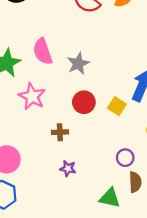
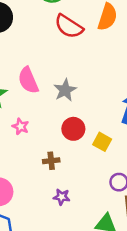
pink star: (32, 96) -> (21, 126), size x0.6
yellow square: (117, 106) -> (102, 142), moved

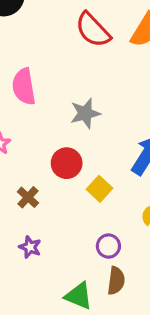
gray star: (65, 90) -> (85, 113), moved
brown cross: (51, 161) -> (28, 197), turned 35

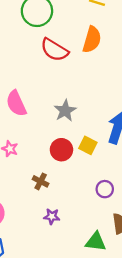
yellow square: (99, 189) -> (88, 145), moved
purple circle: (108, 246) -> (105, 189), moved

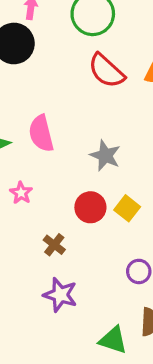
gray star: (65, 111) -> (105, 156), turned -30
purple star: (52, 216) -> (60, 295), size x1.5

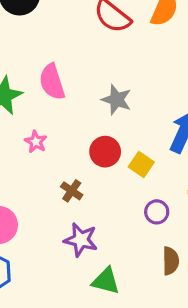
yellow square: (127, 208) -> (141, 164), moved
green triangle: (113, 340) -> (106, 281), moved

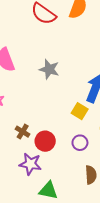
red circle: (105, 152) -> (45, 141), moved
yellow square: (141, 164) -> (80, 111), moved

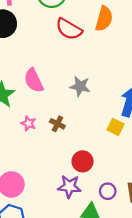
brown cross: (23, 132) -> (57, 124), moved
purple circle: (80, 143) -> (108, 191), moved

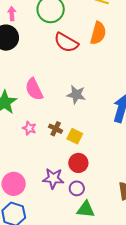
yellow square: (116, 127) -> (75, 136), moved
purple star: (69, 186) -> (53, 178), moved
purple circle: (108, 191) -> (77, 188), moved

